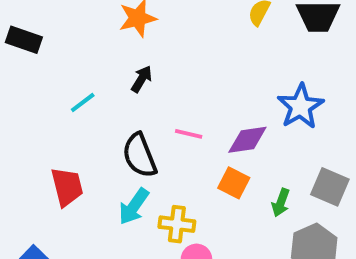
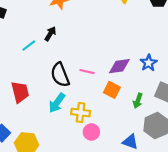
black arrow: (142, 79) -> (50, 34), moved
blue star: (300, 106) -> (149, 63), moved, size x0.7
pink line: (189, 134) -> (87, 72), moved

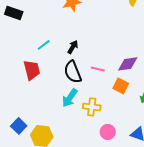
black arrow: (50, 34) -> (73, 47), moved
red trapezoid: (20, 92) -> (32, 70), moved
pink circle: (91, 132) -> (108, 132), moved

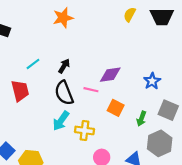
purple diamond: (128, 64) -> (110, 75), moved

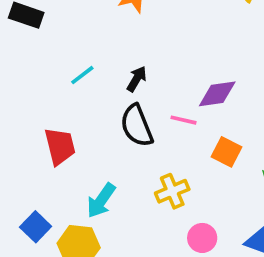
red trapezoid: (20, 91) -> (60, 146), moved
cyan arrow: (61, 121) -> (101, 201), moved
yellow cross: (84, 130) -> (172, 191), turned -30

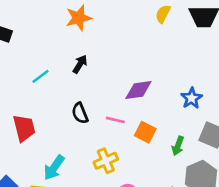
black arrow: (137, 79) -> (80, 64), moved
pink line: (183, 120) -> (115, 120), moved
black semicircle: (137, 126) -> (80, 113), size x0.7

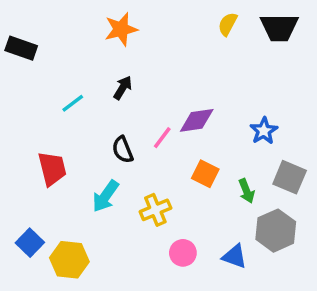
pink line: (115, 120) -> (162, 138), moved, turned -66
green arrow: (178, 146) -> (247, 191), turned -42
cyan arrow: (54, 168) -> (105, 196), moved

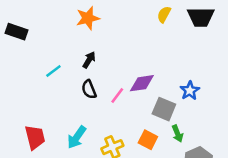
black semicircle: (123, 150) -> (89, 89), moved
red trapezoid: (52, 169) -> (35, 137), moved
orange square: (205, 174) -> (148, 140), moved
gray square: (290, 177) -> (164, 109), moved

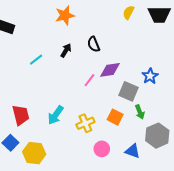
black semicircle: (89, 89) -> (94, 44), moved

